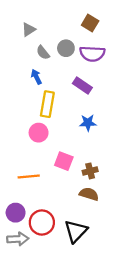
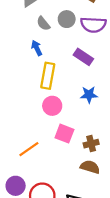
pink circle: (39, 133) -> (52, 106), moved
orange line: (29, 176) -> (29, 149), turned -30

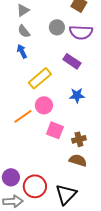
gray semicircle: (43, 24) -> (24, 31), moved
blue arrow: (37, 48) -> (22, 51), moved
yellow rectangle: (48, 76) -> (40, 78), turned 40
orange line: (29, 149) -> (23, 116), moved

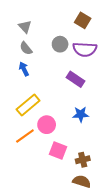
gray triangle: (23, 10) -> (25, 27), turned -40
yellow rectangle: (40, 78) -> (28, 105), moved

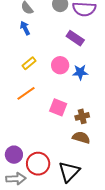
yellow rectangle: (28, 105) -> (29, 63), size x0.6
pink circle: (47, 125) -> (60, 65), moved

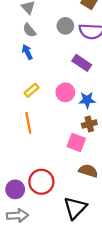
orange line: (26, 93) -> (28, 123), turned -66
pink square: (58, 107) -> (76, 143), moved
brown cross: (82, 116) -> (89, 124), moved
red circle: (38, 164) -> (41, 182), moved

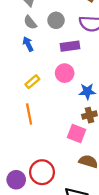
gray circle: (65, 26) -> (56, 20), moved
purple rectangle: (82, 63) -> (70, 46), moved, turned -42
pink circle: (65, 92) -> (65, 73), moved

